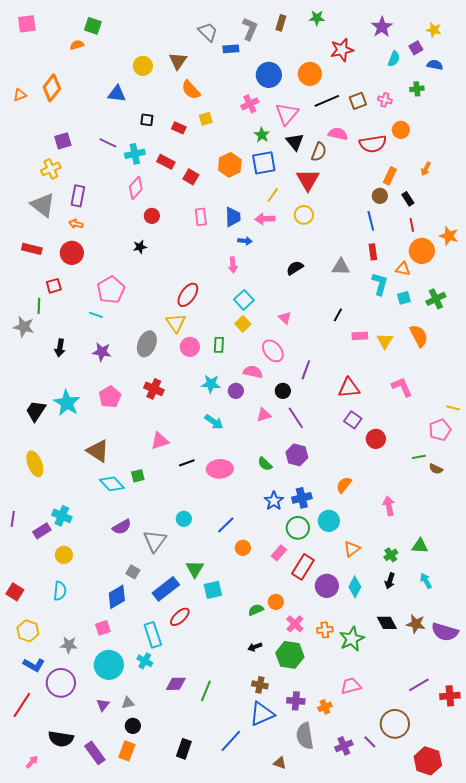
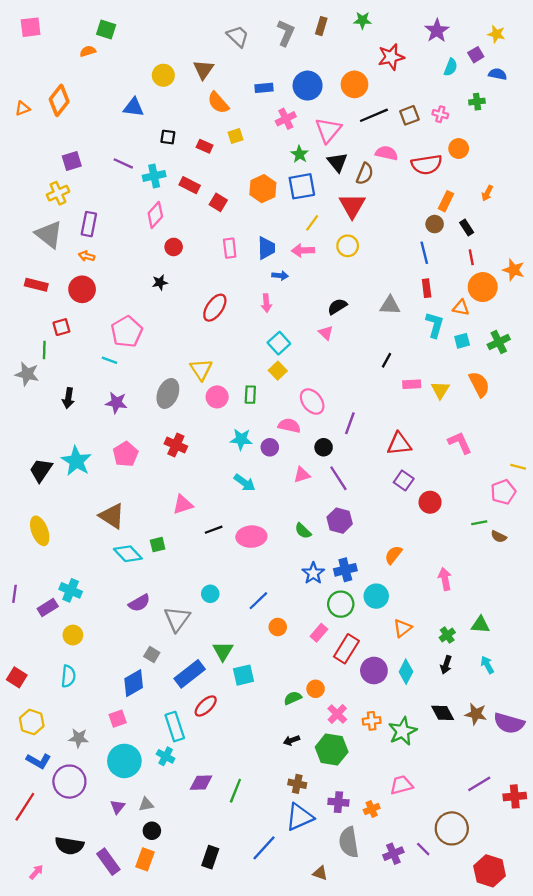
blue rectangle: (231, 49) -> (264, 88), moved
red ellipse: (188, 295) -> (215, 308), moved
pink triangle: (285, 318) -> (326, 333), moved

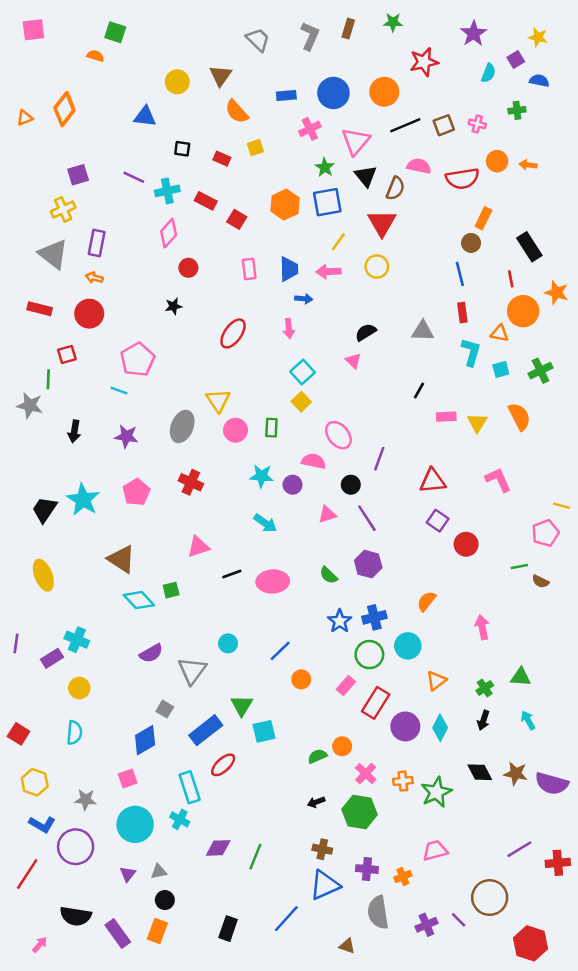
orange semicircle: (88, 51) -> (95, 56), turned 35
orange arrow: (487, 193) -> (528, 165), moved, turned 70
black rectangle: (467, 227) -> (529, 247), moved, size x1.6

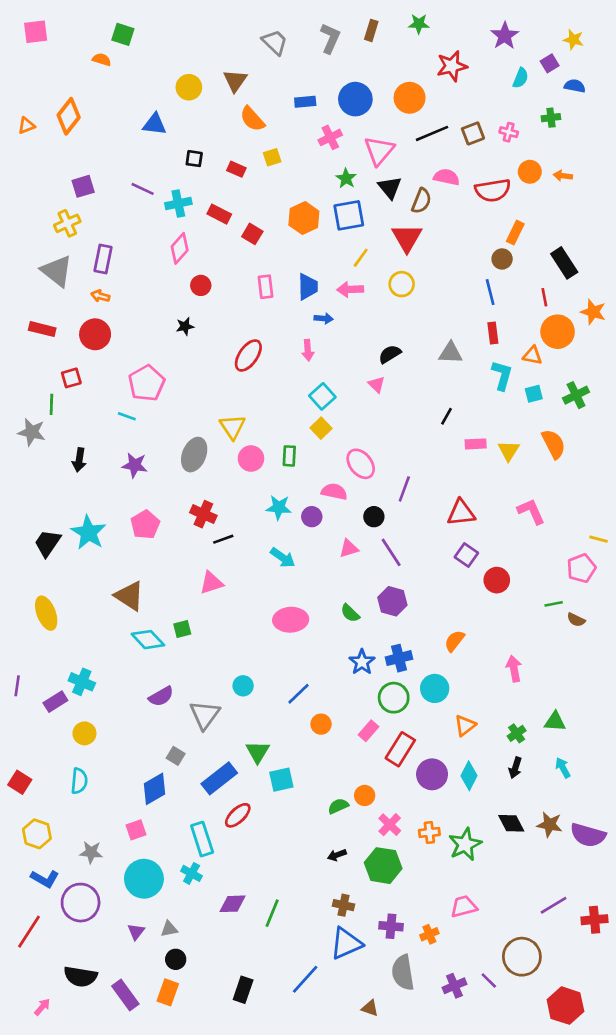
black line: (232, 574) -> (223, 539), moved

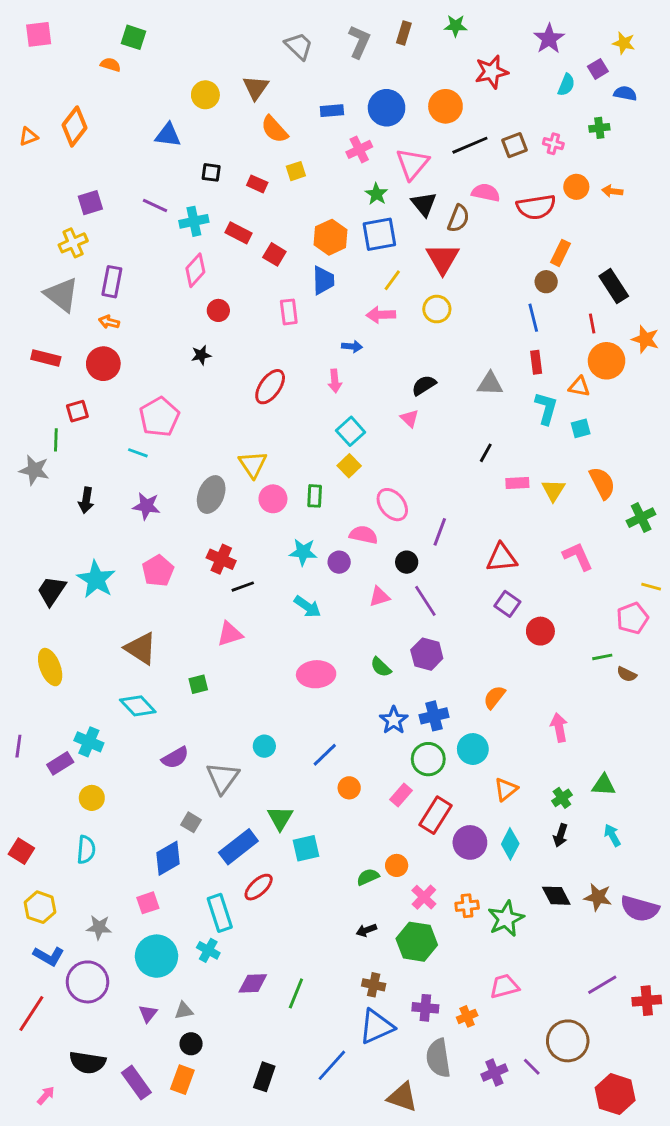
blue trapezoid: (308, 287) -> (323, 280), moved
green cross: (576, 395) -> (641, 518), moved
cyan diamond: (148, 640) -> (138, 706), moved
brown triangle: (370, 1008) -> (402, 1097), size x1.6

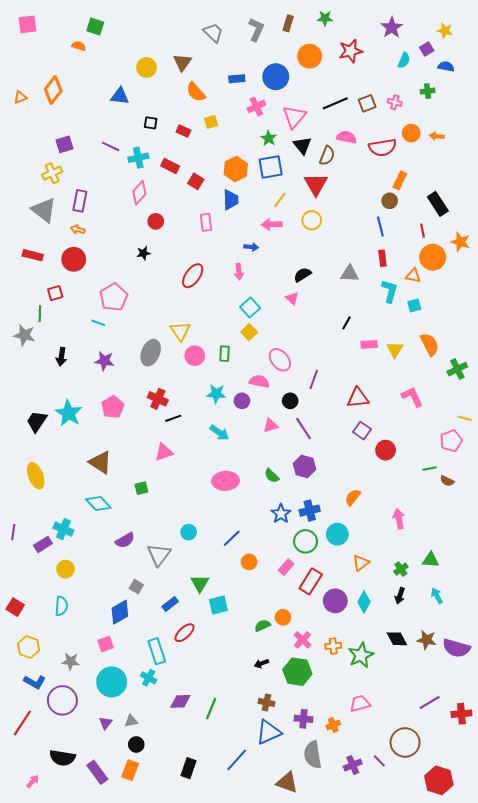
orange circle: (445, 106) -> (310, 56), moved
blue rectangle: (238, 847) -> (170, 604), size x0.6

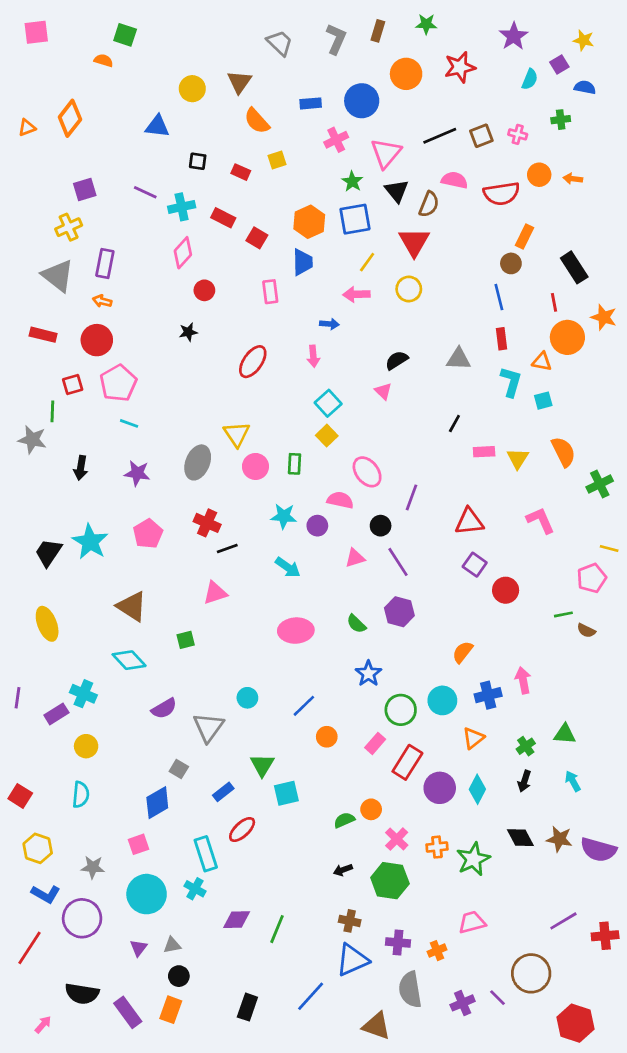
pink pentagon: (114, 297) -> (118, 383), moved
blue cross: (310, 511) -> (488, 695), moved

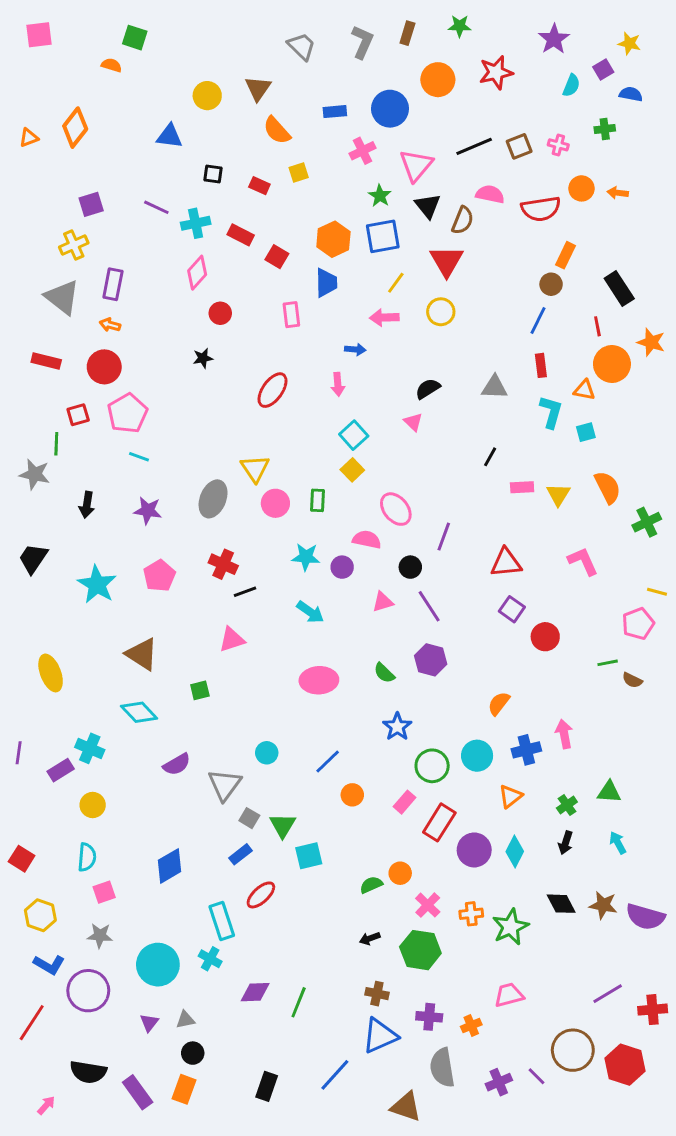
blue line: (499, 297) -> (538, 320), turned 40
black trapezoid: (48, 553) -> (33, 558), moved
gray square: (179, 769) -> (249, 818), moved
pink square: (139, 844) -> (104, 892), moved
red hexagon: (575, 1023) -> (625, 1065), moved

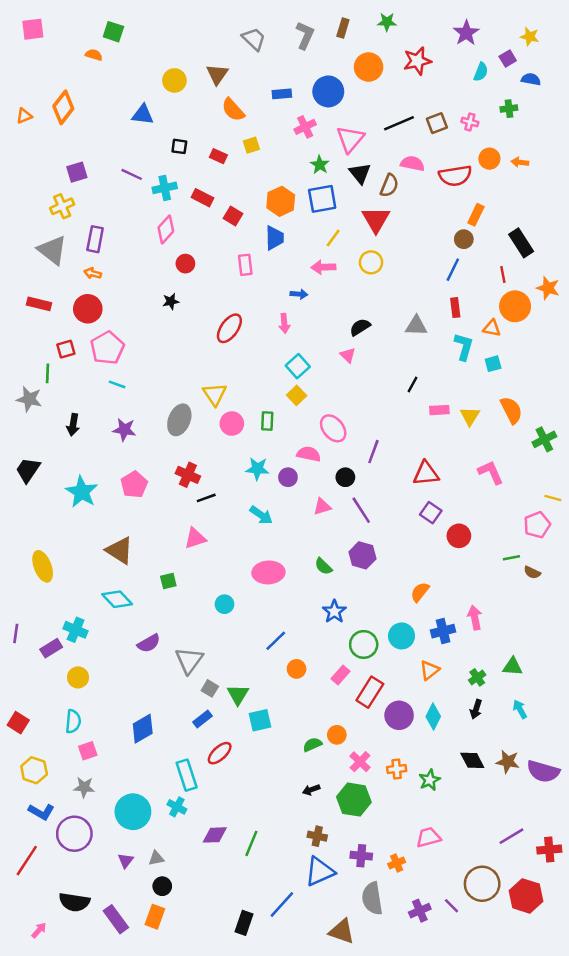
cyan circle: (267, 753) -> (224, 604), moved
green star: (510, 927) -> (430, 780), size x0.7
black rectangle: (267, 1086) -> (244, 923), moved

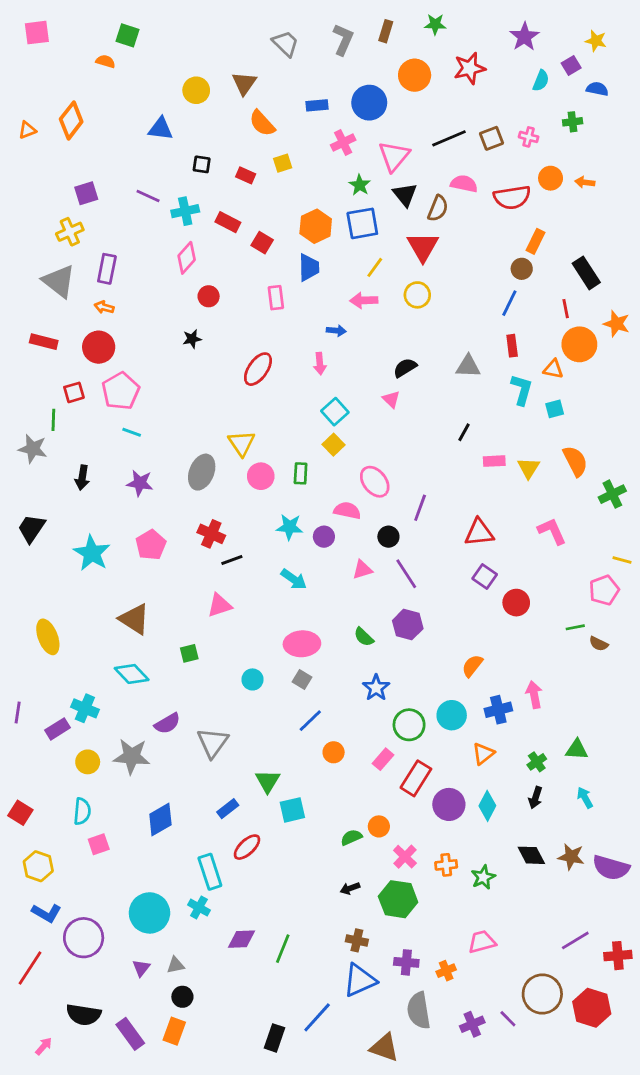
gray square: (210, 688) -> (302, 679), moved
gray star: (84, 787) -> (132, 756), moved, size x1.5

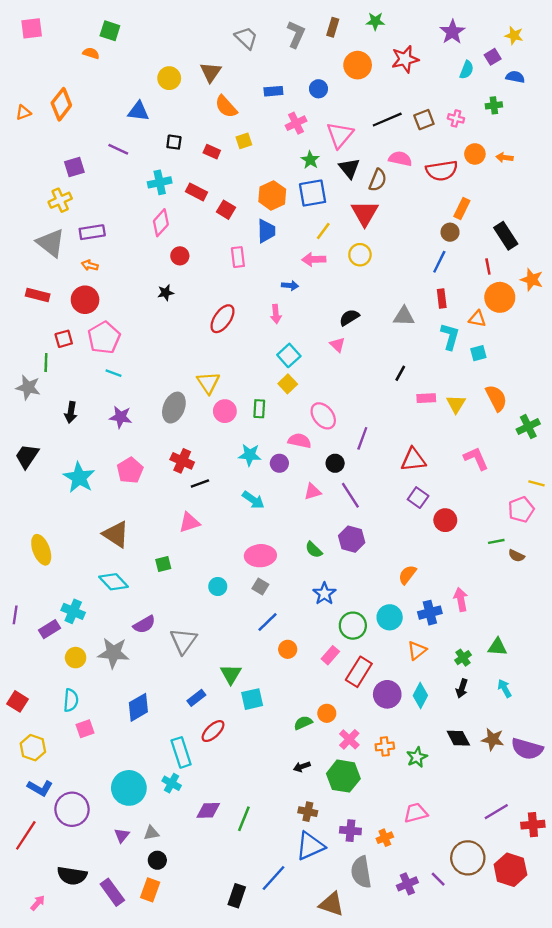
blue circle: (369, 103) -> (318, 89), size x0.6
purple line: (148, 196) -> (118, 149), moved
purple rectangle: (107, 269) -> (92, 232), turned 70

